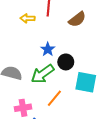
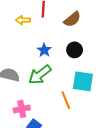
black circle: (66, 62) -> (75, 50), moved
orange line: (54, 98) -> (66, 100), moved, turned -60

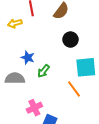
blue star: (44, 50) -> (28, 58), moved
green arrow: (40, 75) -> (44, 71), size x0.6

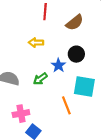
yellow arrow: (15, 23) -> (36, 43), moved
blue star: (28, 58) -> (58, 65), moved

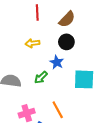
black circle: (76, 54) -> (66, 42), moved
orange line: (66, 105) -> (58, 110), moved

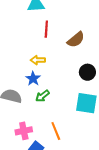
black circle: (66, 42) -> (87, 72), moved
blue star: (57, 62) -> (33, 79), moved

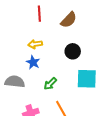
black circle: (87, 72) -> (73, 51), moved
green arrow: (42, 96) -> (50, 84), moved

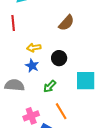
red line: (39, 14) -> (13, 23), moved
black circle: (73, 51) -> (59, 58), moved

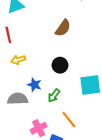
yellow arrow: (34, 48) -> (18, 60), moved
blue star: (32, 66) -> (34, 85), moved

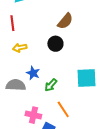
black circle: (60, 65) -> (55, 44), moved
pink cross: (39, 128) -> (33, 115), turned 35

